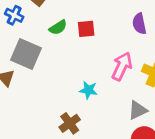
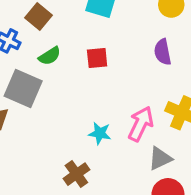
green semicircle: (58, 27) -> (50, 56), moved
pink arrow: (122, 66) -> (141, 124), moved

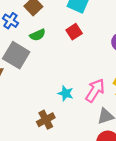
red square: (97, 58) -> (74, 32), moved, turned -35

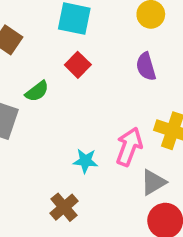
green semicircle: (38, 35) -> (37, 91), moved

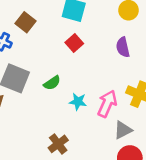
green semicircle: (37, 91) -> (52, 83), moved
cyan star: (85, 161) -> (78, 102), moved

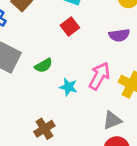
purple semicircle: (123, 47) -> (119, 35), turned -90
pink arrow: (107, 104) -> (99, 76), moved

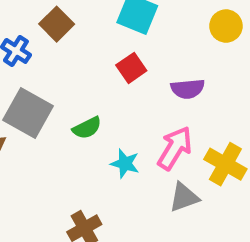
purple semicircle: (119, 35) -> (188, 89), moved
gray triangle: (112, 120) -> (184, 197), moved

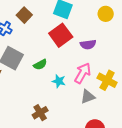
red square: (131, 68) -> (61, 35), size x1.6

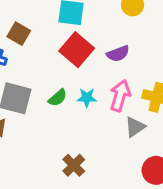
cyan star: (59, 81) -> (87, 98), moved

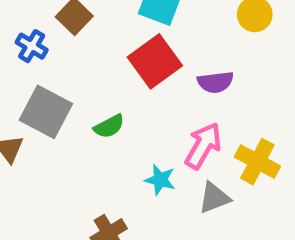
cyan star: (87, 98) -> (160, 180), moved

